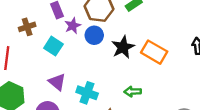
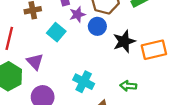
orange rectangle: (154, 52) -> (154, 50), turned -50
purple triangle: (57, 82) -> (35, 62), moved

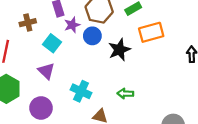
orange rectangle: (154, 50) -> (151, 32), moved
purple triangle: (35, 62) -> (46, 71), moved

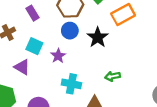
purple star: (72, 25) -> (58, 56), moved
purple triangle: (46, 71) -> (22, 67), moved

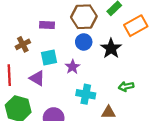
purple rectangle: (33, 13) -> (47, 25), turned -56
cyan square: (34, 46) -> (49, 58), turned -35

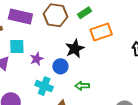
purple rectangle: (47, 25) -> (20, 17), size x1.6
blue circle: (84, 42) -> (60, 66), moved

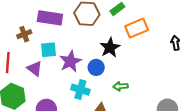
purple star: (37, 59) -> (70, 61), size x1.5

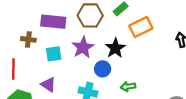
brown cross: (24, 34) -> (28, 39), turned 32
purple star: (70, 61) -> (83, 47), moved
purple triangle: (35, 69) -> (48, 85), moved

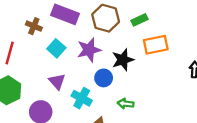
cyan square: (54, 54) -> (56, 48), turned 35
purple triangle: (48, 85) -> (57, 81), moved

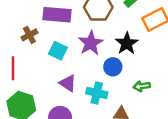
brown cross: (34, 26) -> (29, 35), turned -35

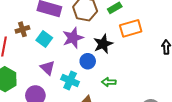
brown cross: (29, 35) -> (22, 29), moved

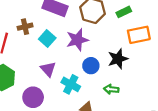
black star: (103, 44) -> (118, 59), moved

